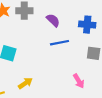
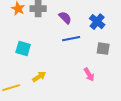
blue cross: (87, 25) -> (97, 22), turned 35

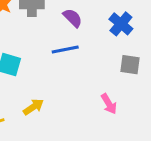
blue line: (71, 39) -> (65, 50), moved

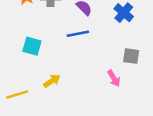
gray square: (130, 65) -> (131, 56), moved

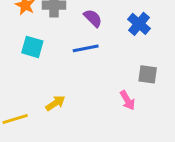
cyan square: (32, 46) -> (32, 47), moved

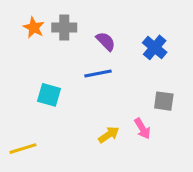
cyan square: (32, 47) -> (49, 95), moved
yellow arrow: (55, 103) -> (109, 135), moved

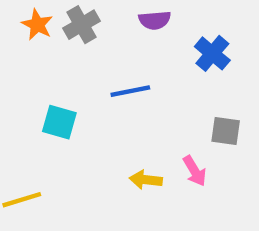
gray cross: (64, 28) -> (82, 25), turned -30
purple semicircle: (106, 41) -> (155, 20), moved, turned 130
yellow arrow: (109, 135) -> (146, 180), turned -140

